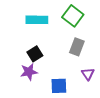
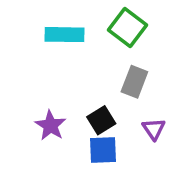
black square: (35, 54) -> (101, 120), moved
purple star: (29, 72) -> (51, 125), turned -30

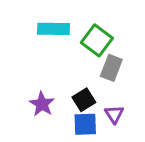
green square: (127, 28) -> (97, 40), moved
purple triangle: (154, 129) -> (114, 114), moved

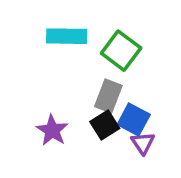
gray rectangle: (111, 68) -> (108, 96), moved
blue square: (85, 124) -> (134, 120), moved, turned 30

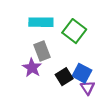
gray rectangle: (108, 96) -> (42, 51), moved, turned -42
purple star: (52, 130) -> (32, 68), moved

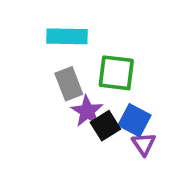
green square: (74, 31) -> (116, 73), moved, turned -30
purple star: (32, 68) -> (87, 111), moved

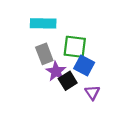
blue square: (135, 120) -> (84, 66), moved

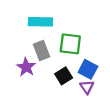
blue square: (84, 66) -> (88, 69), moved
purple star: (56, 71) -> (26, 67), moved

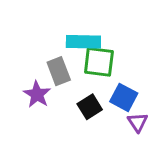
cyan rectangle: (40, 22) -> (83, 42), moved
purple triangle: (87, 87) -> (138, 122), moved

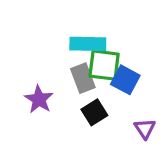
gray rectangle: (59, 71) -> (83, 78), moved
blue square: (124, 97) -> (125, 80), moved

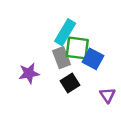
cyan rectangle: (88, 44) -> (65, 32), turned -60
purple star: (39, 99) -> (29, 73), turned 30

